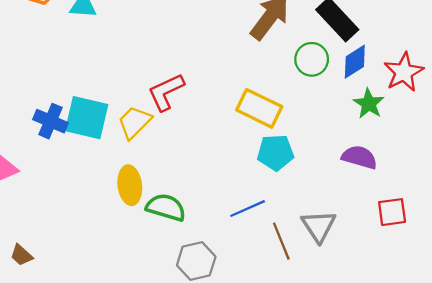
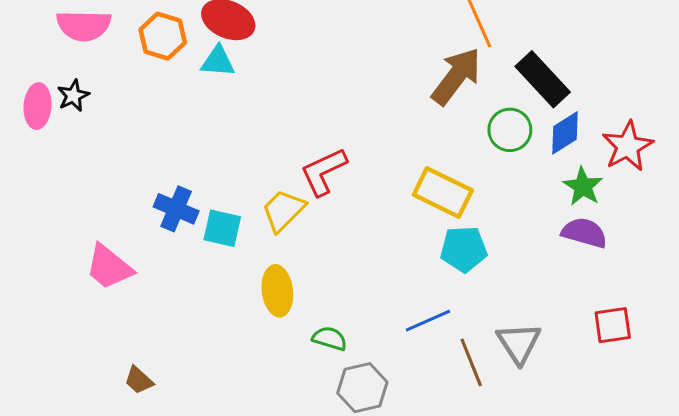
cyan square: (87, 118) -> (222, 228), moved, size x0.7
purple semicircle: (359, 157) -> (584, 233), moved
green semicircle: (166, 207) -> (330, 339), moved, size x0.7

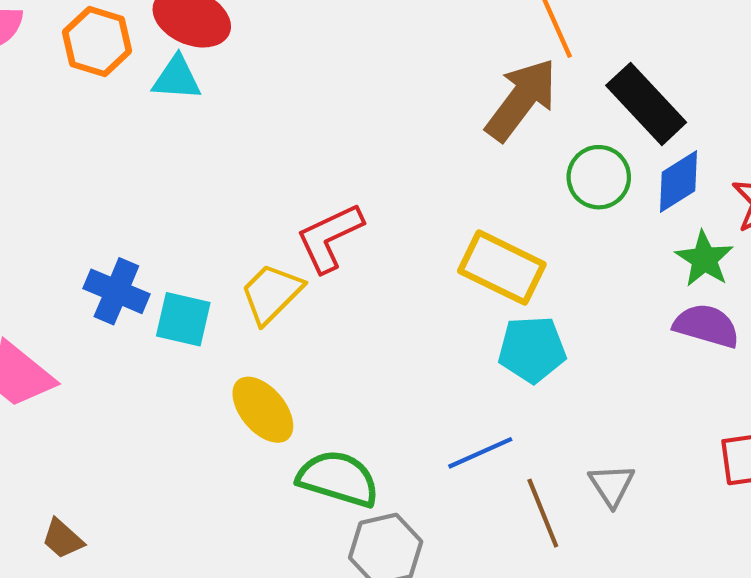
yellow ellipse: (277, 291) -> (263, 410), turned -33
green semicircle: (330, 339) -> (338, 479), size x1.6
gray triangle: (519, 343) -> (612, 485), size x0.7

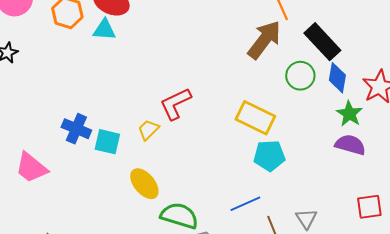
blue diamond: (678, 181) -> (337, 78), turned -48
yellow trapezoid: (271, 293) -> (148, 130), size x0.7

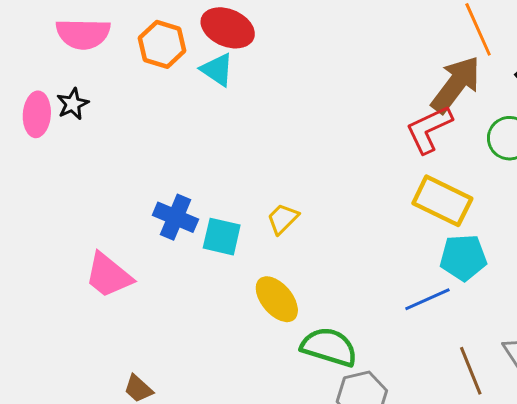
cyan triangle: (104, 30) -> (217, 70), turned 30
red L-shape: (175, 104) -> (429, 129), moved
blue line: (245, 204) -> (427, 299), moved

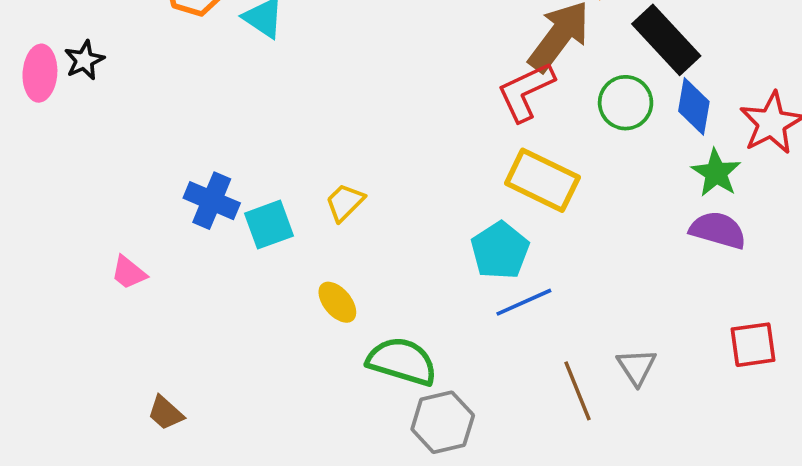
cyan square: (222, 237) -> (269, 225), turned -33
cyan pentagon: (463, 257) -> (500, 250), moved, turned -30
pink trapezoid: (108, 275) -> (129, 273), size x0.6
yellow ellipse: (277, 299) -> (337, 302), size x0.7

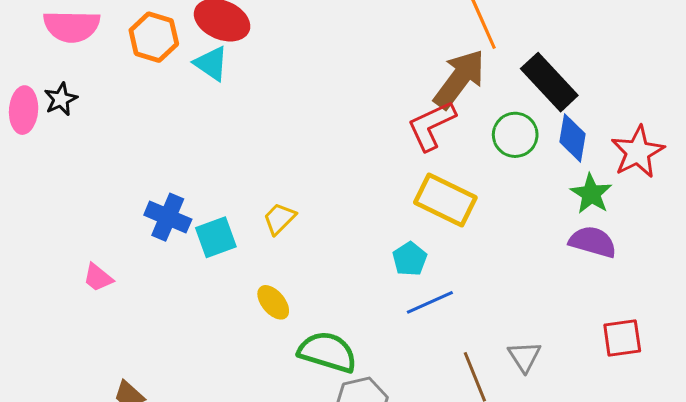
cyan pentagon: (500, 250) -> (410, 259), size x0.7

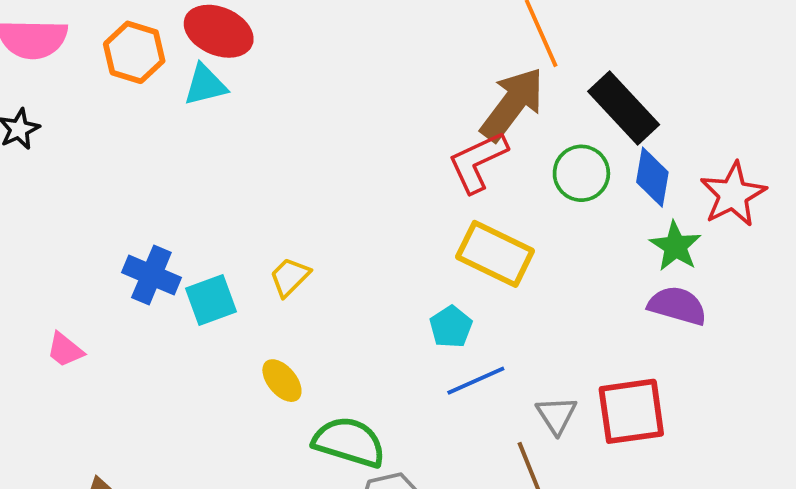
cyan triangle: (211, 63) -> (205, 85), turned -48
red square: (622, 338) -> (631, 411), moved, size x1.4
gray triangle: (524, 357) -> (556, 415), moved

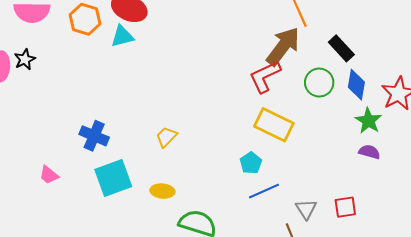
black rectangle: (624, 108) -> (341, 48), size x0.7
cyan square: (211, 300) -> (113, 178), moved, size x1.4
purple semicircle: (677, 306) -> (369, 152), size x0.7
yellow ellipse: (282, 381) -> (162, 191), turned -45
red square: (631, 411) -> (345, 207), size x0.6

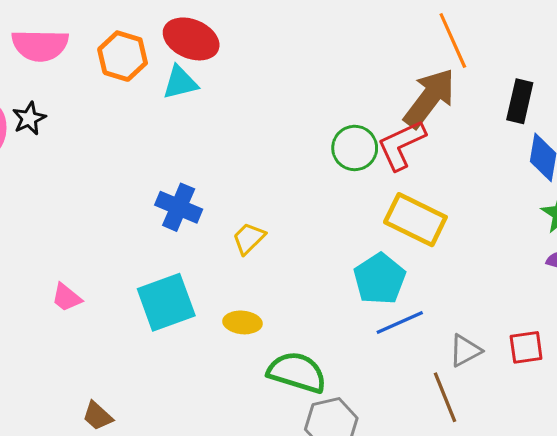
black rectangle: (341, 48) -> (520, 101), turned 56
green circle: (319, 83) -> (355, 148), moved
blue cross: (94, 136) -> (179, 207), moved
cyan pentagon: (251, 163) -> (380, 279), size x1.5
gray triangle: (306, 209) -> (465, 351), turned 35

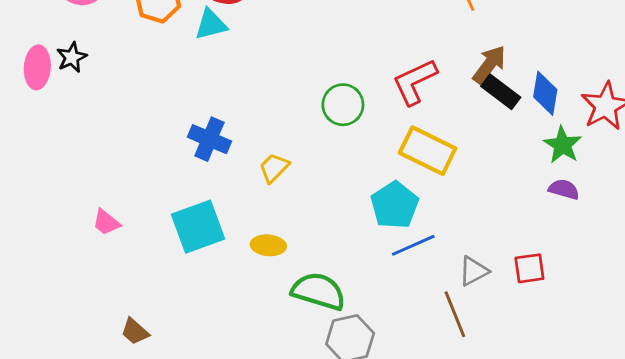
brown arrow: (429, 98) -> (489, 65), moved, size x0.7
black rectangle: (520, 101) -> (501, 92), moved, turned -66
green circle: (355, 148) -> (343, 105), moved

